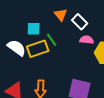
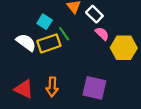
cyan square: (34, 29) -> (45, 22), turned 32
pink semicircle: (87, 40) -> (102, 34), turned 40

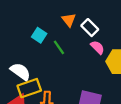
white semicircle: (26, 42) -> (20, 72), moved
yellow rectangle: (49, 43) -> (29, 88), moved

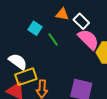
orange triangle: (69, 20) -> (62, 14), turned -40
pink semicircle: (97, 47) -> (88, 39), size x1.6

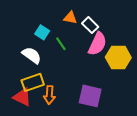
pink semicircle: (88, 39) -> (97, 44), turned 70
white semicircle: (18, 62) -> (32, 55), moved

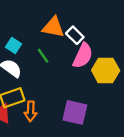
orange triangle: (70, 18) -> (53, 27), size x1.5
cyan square: (42, 32) -> (14, 45), moved

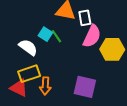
white rectangle: (75, 35) -> (85, 18), turned 35
cyan square: (14, 45) -> (45, 34), moved

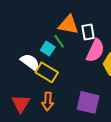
green line: (56, 36) -> (59, 41), moved
yellow rectangle: (29, 74) -> (47, 72), moved, turned 50
red triangle: (19, 88) -> (21, 103), turned 36

